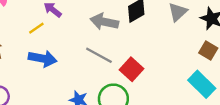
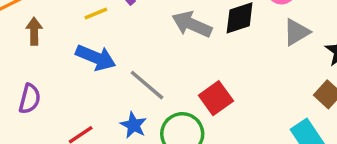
gray line: (99, 55) -> (147, 85), moved

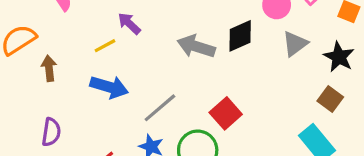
gray line: (147, 85) -> (160, 108), turned -75

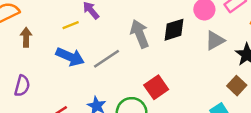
gray arrow: (196, 47) -> (140, 34), turned 44
gray line: (160, 108) -> (107, 59), moved

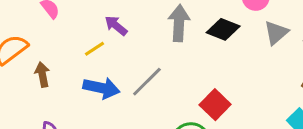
black diamond: (174, 30) -> (223, 29), turned 50
gray arrow: (140, 34) -> (179, 23), moved, turned 36

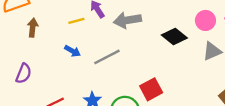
gray arrow: (179, 23) -> (127, 20), moved, turned -120
blue arrow: (101, 88) -> (72, 51), size x0.6

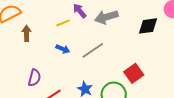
black diamond: (174, 36) -> (148, 26), turned -40
purple semicircle: (24, 73) -> (34, 78), moved

